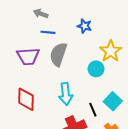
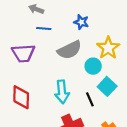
gray semicircle: (58, 54) -> (69, 50), moved, turned -135
cyan square: (113, 101) -> (107, 86), moved
black line: (93, 110) -> (90, 99), moved

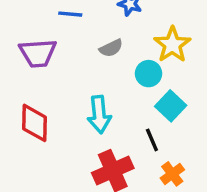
gray semicircle: (69, 50) -> (111, 48), size x0.6
black line: (90, 99) -> (152, 140), moved

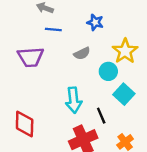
red diamond: (35, 123) -> (25, 124), moved
black line: (152, 140) -> (101, 116), moved

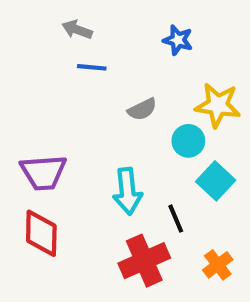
blue star: (95, 22) -> (178, 40), moved
yellow star: (125, 51) -> (218, 105), turned -30
purple trapezoid: (31, 57) -> (43, 172), moved

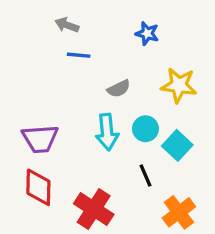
cyan circle: (188, 141) -> (145, 129), moved
cyan arrow: (127, 191) -> (107, 132), moved
red cross: (144, 261) -> (94, 209), moved, turned -33
orange cross: (218, 265) -> (179, 212), size x1.4

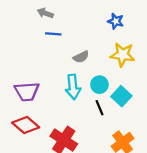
blue star: (147, 33) -> (116, 21), moved
black line: (145, 176) -> (99, 108), moved
red diamond: (38, 187) -> (26, 125), turned -50

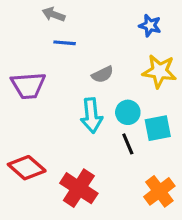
purple trapezoid: (27, 92) -> (28, 85), moved
cyan square: (121, 96) -> (158, 128), turned 36

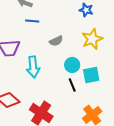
yellow star: (159, 71) -> (92, 39), turned -30
cyan arrow: (91, 116) -> (33, 67), moved

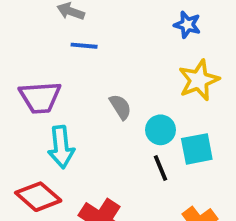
gray semicircle: (56, 41) -> (120, 107), moved, turned -96
cyan arrow: (33, 67) -> (61, 147), moved

